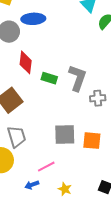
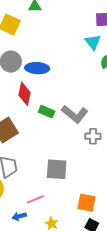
blue ellipse: (33, 19) -> (37, 68), moved
gray L-shape: (78, 78) -> (75, 114), turned 104
orange square: (92, 141) -> (87, 203), moved

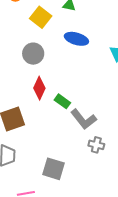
blue ellipse: (37, 68) -> (76, 39), moved
green rectangle: (47, 112) -> (62, 101), moved

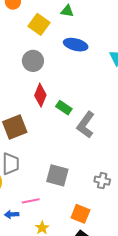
gray L-shape: (84, 119) -> (86, 125), turned 76
gray cross: (96, 145) -> (102, 181), moved

